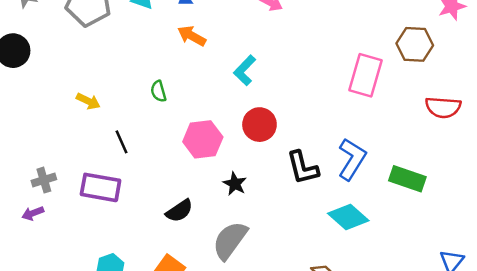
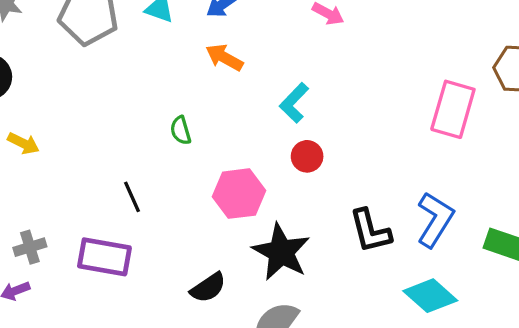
yellow arrow: (88, 101) -> (23, 143), moved
red circle: (259, 125) -> (307, 156), moved, size x0.7
black star: (235, 184) -> (281, 252), size x1.8

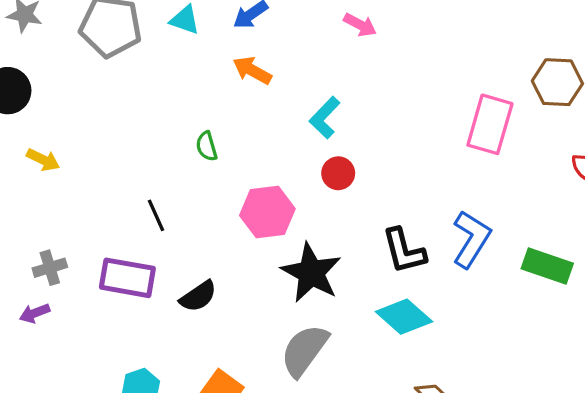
black semicircle: (208, 288) -> (198, 296), moved
cyan diamond: (430, 296) -> (404, 317), moved

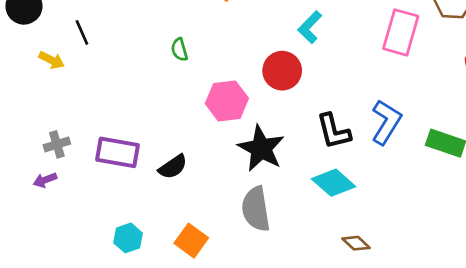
cyan L-shape: (325, 118) -> (310, 27), moved
red circle: (338, 173) -> (282, 71), size x1.5
black line: (156, 215) -> (82, 32), moved
gray semicircle: (304, 350) -> (256, 209), turned -45

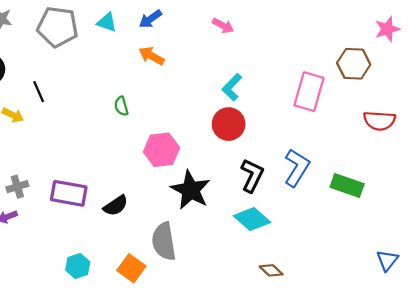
red circle: (282, 71) -> (229, 124), moved
black L-shape: (334, 131) -> (252, 175), turned -140
gray semicircle: (256, 209) -> (164, 241), moved

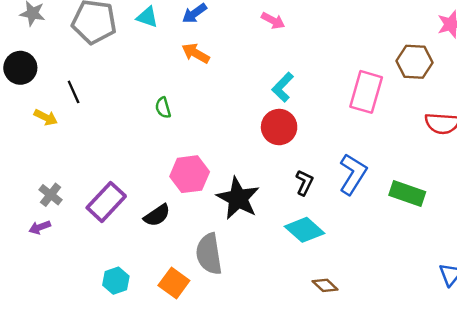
pink hexagon: (162, 150) -> (190, 174), moved
black L-shape: (252, 175) -> (304, 183), size x0.7
gray cross: (17, 187) -> (51, 195), turned -35
purple rectangle: (69, 193) -> (106, 202), turned -57

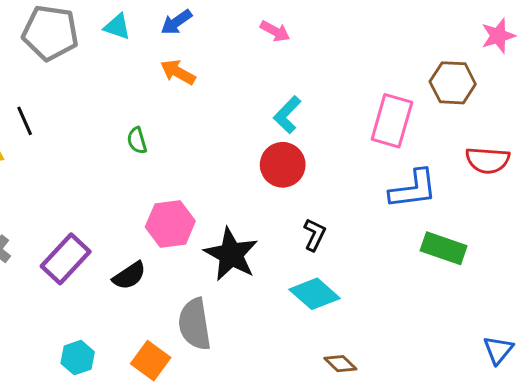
blue L-shape: (353, 174) -> (413, 189), moved, turned 51

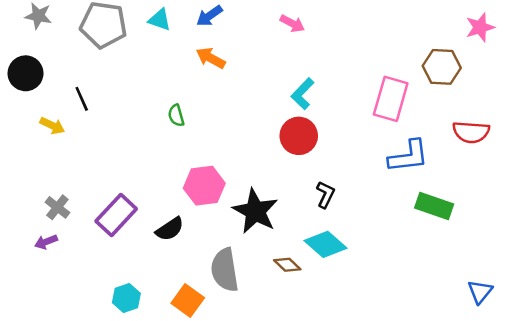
brown diamond: (340, 364) -> (287, 265), moved

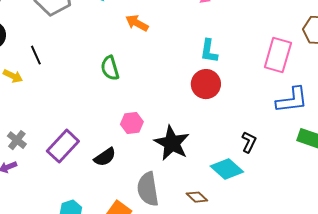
cyan L-shape: (303, 94) -> (209, 51), turned -35
green semicircle: (176, 115) -> (110, 68), size x1.4
pink hexagon: (204, 186) -> (132, 123), size x0.7
black L-shape: (326, 195) -> (249, 142), moved
brown diamond: (287, 265) -> (197, 197), moved

